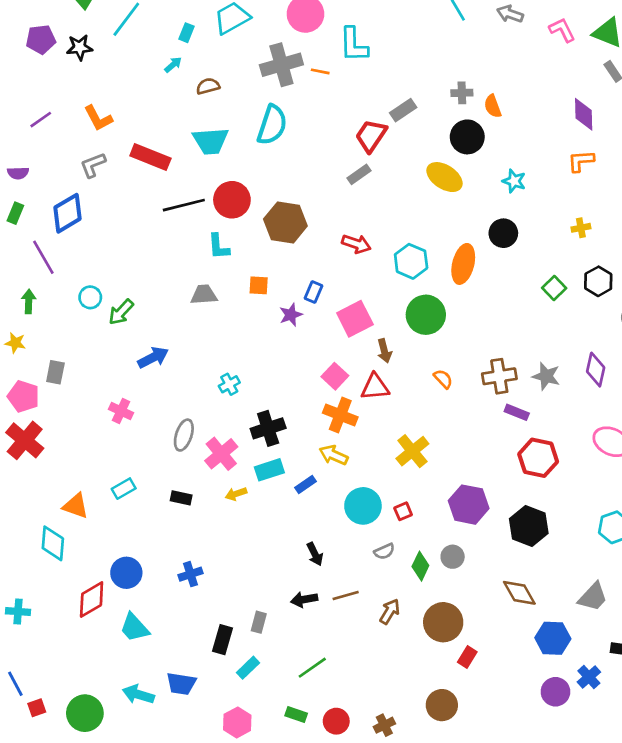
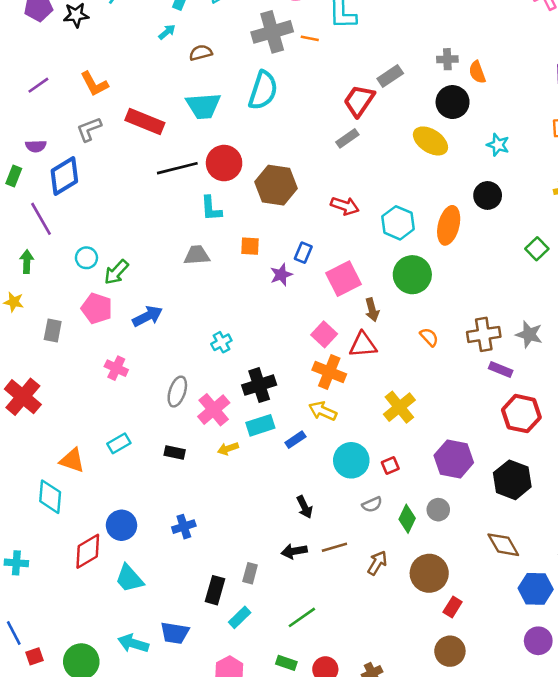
purple semicircle: (18, 173) -> (36, 146), moved
pink pentagon: (23, 396) -> (97, 308), moved
brown circle: (442, 705) -> (450, 651), moved

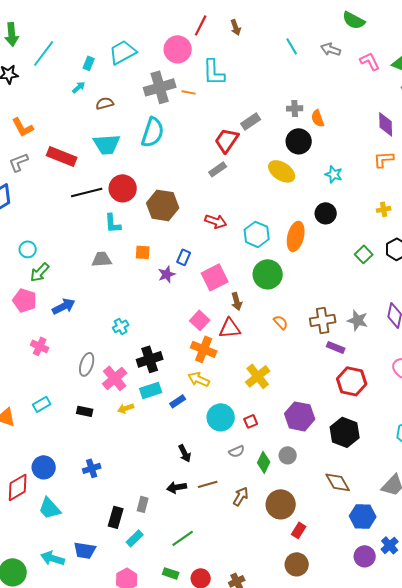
cyan circle: (86, 258) -> (28, 249), moved

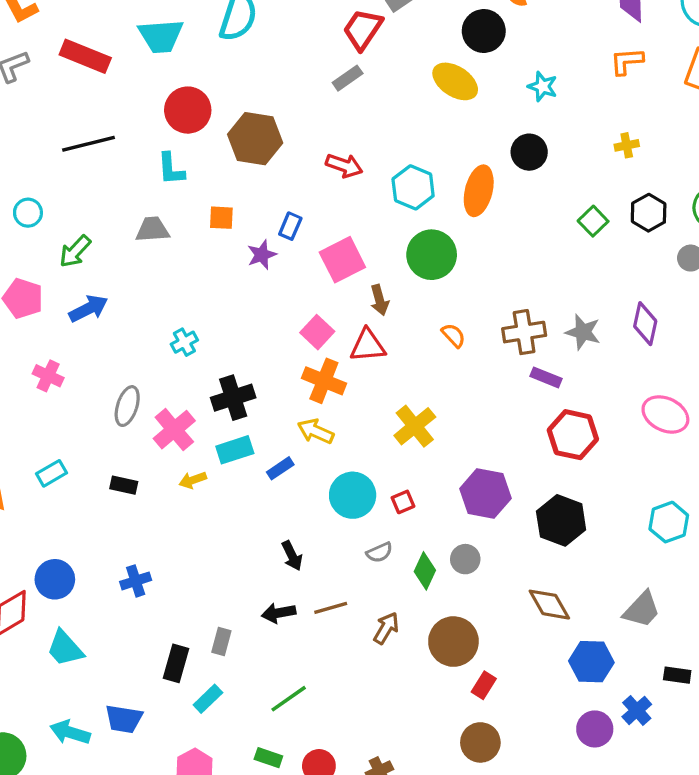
black line: (87, 192) -> (89, 144), moved
green arrow: (40, 272) -> (75, 251), moved

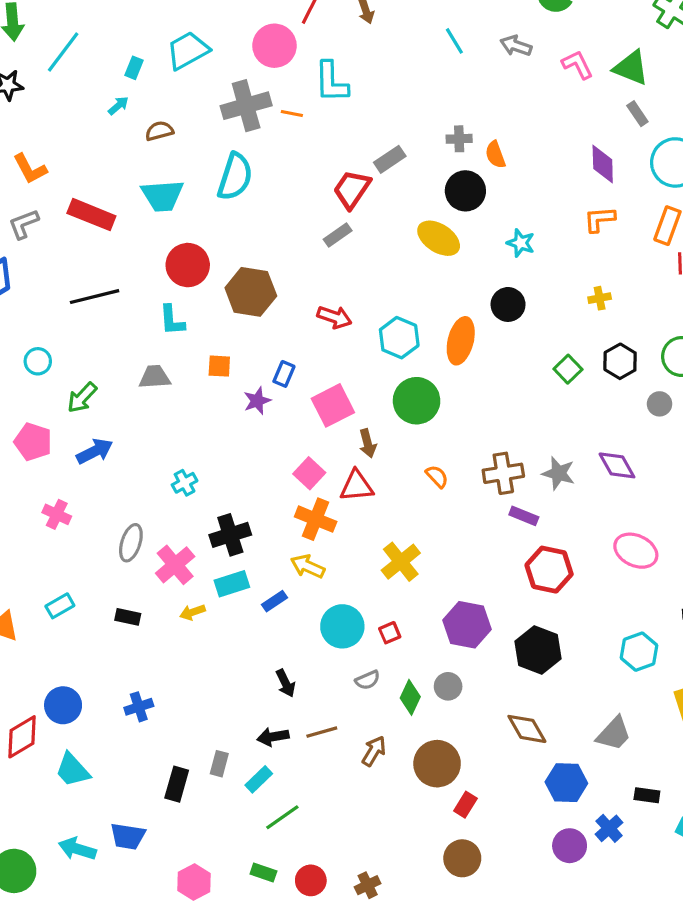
purple diamond: (645, 324) -> (617, 465), turned -42
cyan rectangle: (208, 699) -> (259, 779), moved

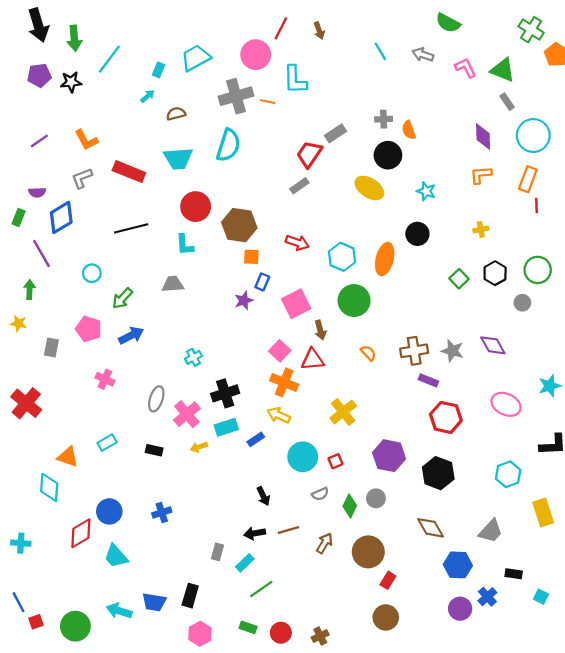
orange square: (219, 366) -> (251, 257), moved
black rectangle: (177, 784) -> (190, 596), moved

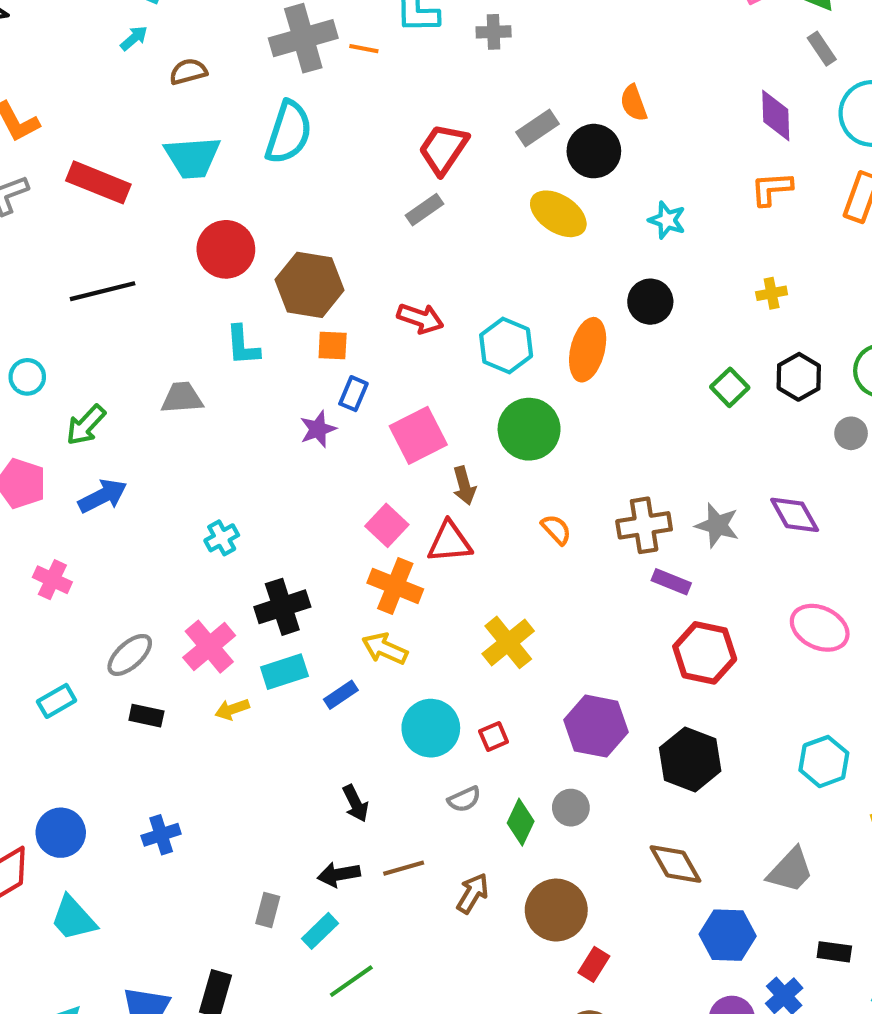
gray cross: (384, 119) -> (494, 32), moved
gray rectangle: (335, 133) -> (537, 128), moved
cyan L-shape: (185, 245) -> (243, 346), moved
gray ellipse: (156, 399) -> (130, 655), moved, turned 30

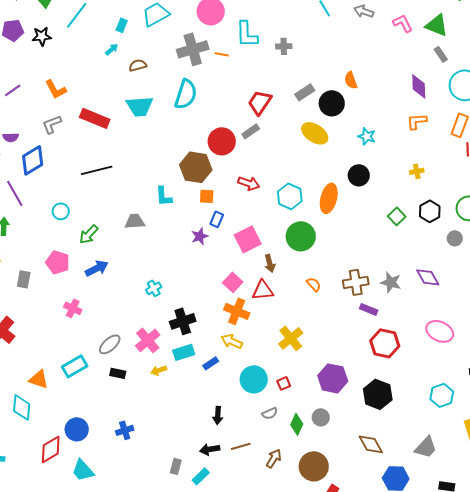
red circle: (226, 249) -> (222, 141), moved
cyan rectangle: (57, 701) -> (75, 366), size x1.4
black arrow: (356, 803) -> (218, 415), turned 30

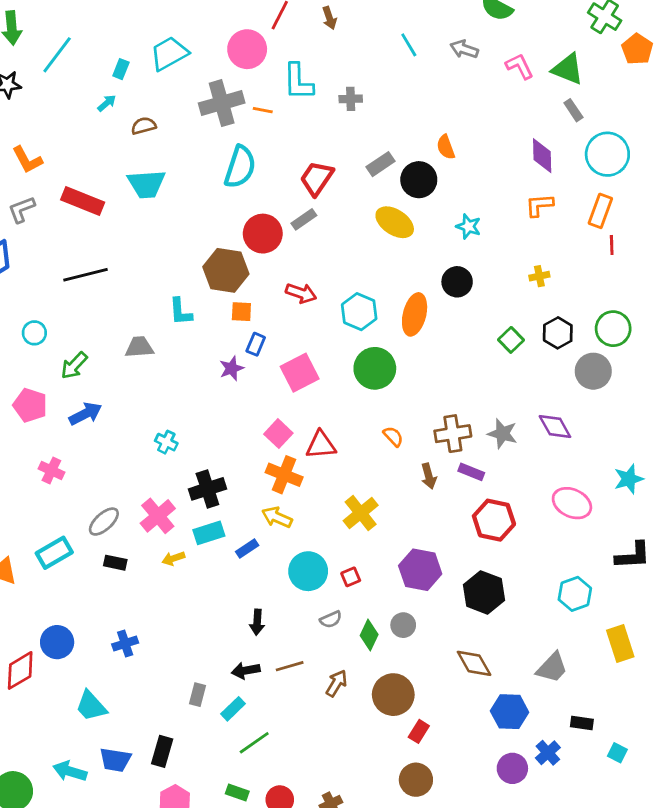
cyan semicircle: (186, 94) -> (240, 167), moved
gray circle: (455, 238) -> (593, 371), size x1.6
brown arrow: (270, 263) -> (429, 476), moved
cyan cross: (154, 288) -> (166, 442), turned -35
cyan trapezoid: (83, 470) -> (91, 706), moved

